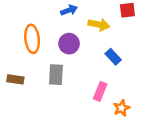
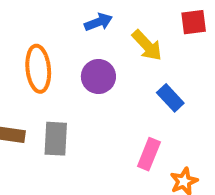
yellow arrow: (99, 25) -> (147, 45), turned 36
gray rectangle: (56, 75) -> (56, 139), moved

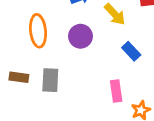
pink rectangle: (149, 154) -> (116, 91), turned -30

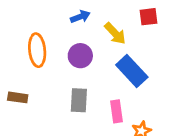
blue rectangle: (131, 51) -> (132, 71), size x1.6
gray rectangle: (50, 80) -> (79, 100), moved

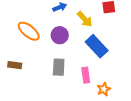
orange ellipse: (37, 50) -> (29, 31), turned -45

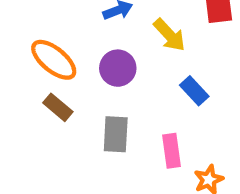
blue rectangle: (97, 46) -> (194, 91), size x0.6
brown rectangle: (15, 65) -> (58, 107), moved, turned 32

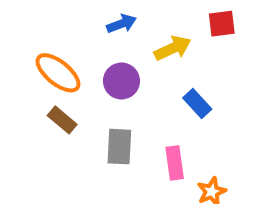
yellow arrow: (169, 35) -> (173, 48), turned -72

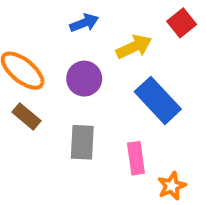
red square: (222, 24) -> (182, 23), turned -32
blue rectangle: (197, 104) -> (158, 100), size x1.6

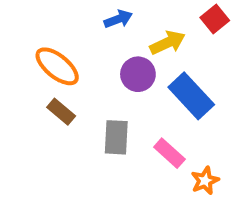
purple circle: (84, 79) -> (138, 74), moved
pink rectangle: (136, 158) -> (169, 153), turned -40

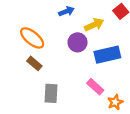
blue rectangle: (191, 96) -> (107, 55), turned -60
gray rectangle: (116, 137) -> (51, 93), moved

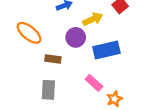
brown rectangle: (34, 63) -> (53, 59), moved, turned -32

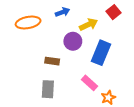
orange ellipse: (29, 33) -> (28, 23), moved, turned -50
blue rectangle: (106, 50) -> (101, 53), turned -55

